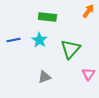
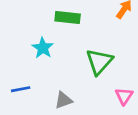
blue line: (13, 40) -> (21, 89), moved
cyan star: (39, 40) -> (43, 48), moved

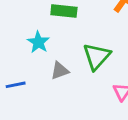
gray triangle: (63, 100) -> (60, 71), moved

